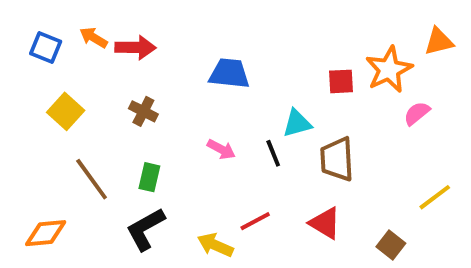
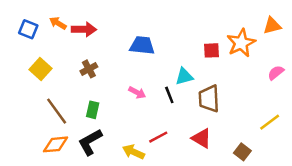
brown cross: (143, 111) -> (89, 69), turned 35
pink semicircle: (417, 113) -> (276, 73), moved
orange diamond: (46, 233) -> (55, 144), moved

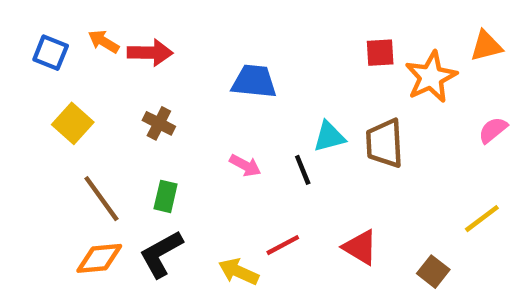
red square: (211, 50) -> (380, 53), moved
brown cross: (89, 69) -> (159, 123), turned -35
brown trapezoid: (209, 99) -> (385, 143), moved

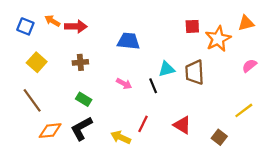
brown cross: (159, 123) -> (80, 62), turned -32
green rectangle: (166, 196) -> (84, 99), turned -72
brown line: (101, 199) -> (32, 100), moved
red line: (283, 245) -> (143, 124), turned -36

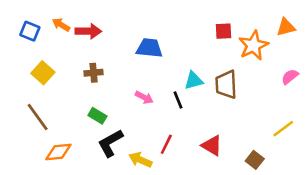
black L-shape: (81, 128) -> (110, 143), moved

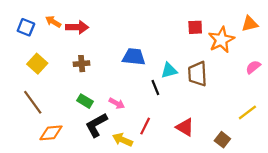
blue trapezoid: (149, 48) -> (134, 57), moved
pink arrow: (144, 97) -> (117, 103), moved

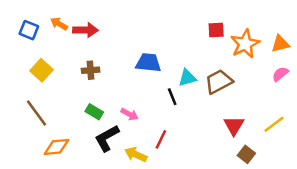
orange triangle: (250, 24) -> (280, 44), moved
brown trapezoid: (197, 74) -> (219, 82), turned 65
red triangle: (185, 127) -> (234, 126), moved, turned 30

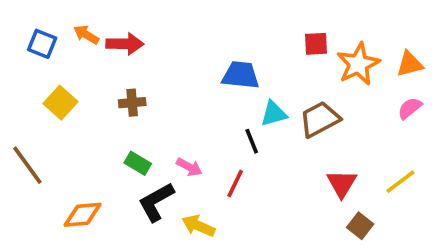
blue trapezoid: (148, 63) -> (241, 75), moved
brown line: (36, 113) -> (27, 165), moved
red line: (161, 139) -> (235, 184), moved

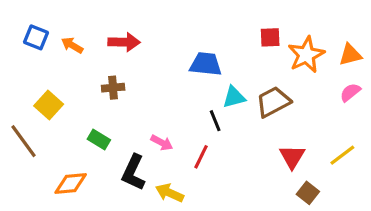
orange arrow: (86, 35) -> (72, 45), moved
red arrow: (125, 44) -> (124, 42), moved
yellow square: (61, 103) -> (49, 105), moved
green rectangle: (138, 163) -> (99, 140), moved
black L-shape: (156, 202) -> (133, 172), turned -36

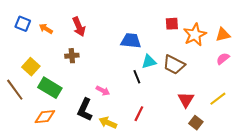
red arrow: (124, 42) -> (79, 27), turned 66
brown trapezoid: (273, 102) -> (174, 65), turned -125
green rectangle: (99, 140) -> (50, 88), moved, size x1.6
red line: (201, 157) -> (139, 114), moved

